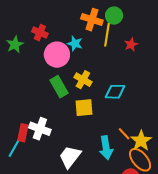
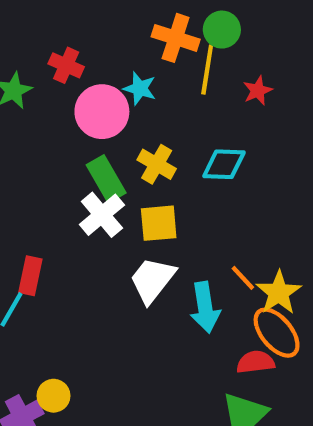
cyan diamond: (115, 92) -> (224, 164), moved
white cross: (40, 129) -> (102, 215), moved, turned 30
white trapezoid: (70, 157) -> (152, 280), moved

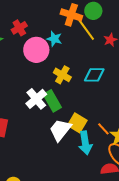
red cross: (66, 65) -> (19, 28), turned 35
yellow line: (207, 70) -> (86, 30), turned -45
green rectangle: (106, 179) -> (52, 101), moved
yellow square: (159, 223) -> (77, 123), moved, turned 36

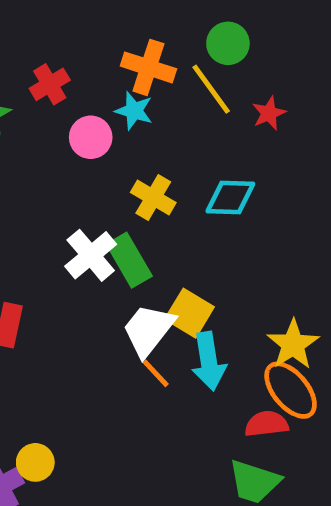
orange cross: (71, 15) -> (148, 67), moved
pink circle: (36, 50) -> (91, 137), size x0.7
orange line: (103, 129) -> (156, 373), moved

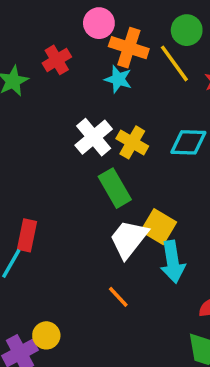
pink circle: (91, 137) -> (99, 23), moved
white cross: (91, 255) -> (94, 137), moved
orange line: (156, 373) -> (118, 297), moved

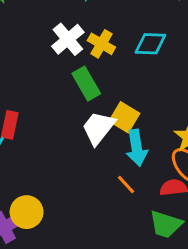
orange line: (118, 297) -> (126, 185), moved
yellow circle: (46, 335) -> (27, 212), size x1.4

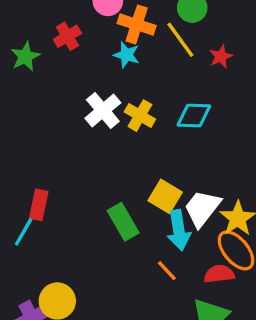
green rectangle: (86, 84) -> (123, 222), moved
white trapezoid: (98, 128) -> (202, 208), moved

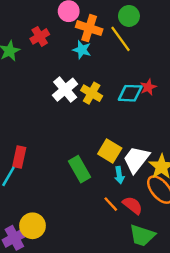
red star: (221, 57) -> (148, 87), moved
cyan arrow: (179, 230) -> (119, 175), size x0.6
red semicircle: (219, 274) -> (133, 205), moved, turned 45

